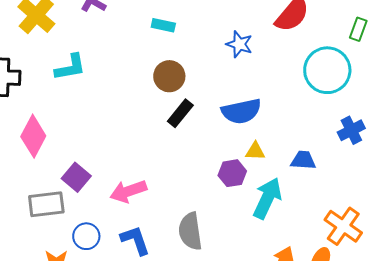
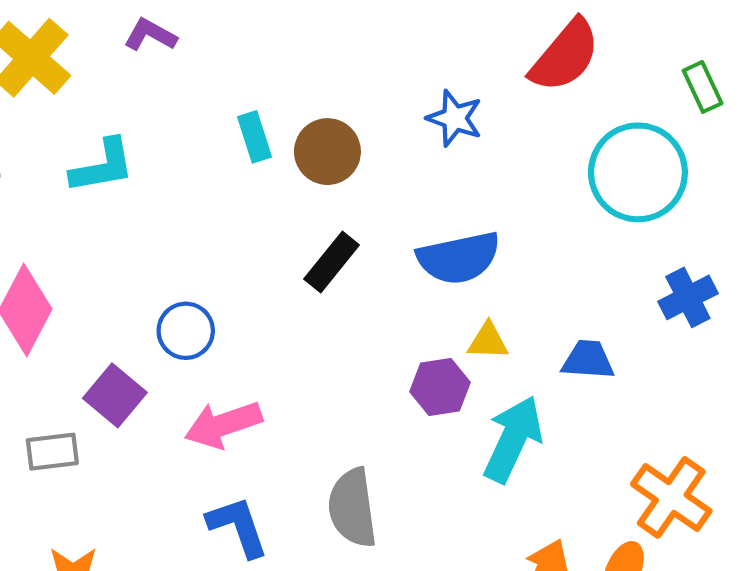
cyan rectangle: (163, 25) -> (255, 137), moved, turned 60
green rectangle: (358, 29) -> (703, 87), turned -45
brown circle: (169, 76) -> (327, 152), moved
gray rectangle: (46, 204) -> (52, 452), size x0.7
blue circle: (86, 236) -> (186, 331), moved

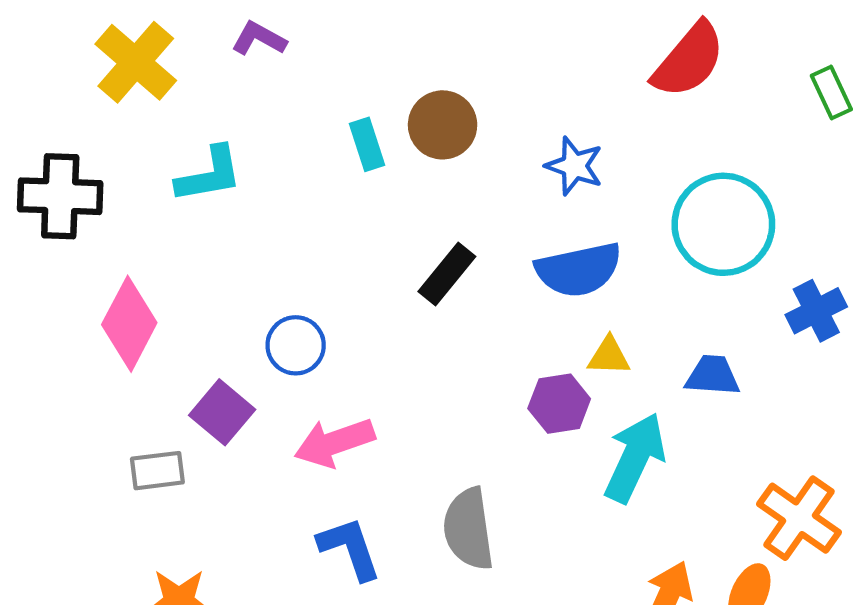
blue star: (455, 118) -> (574, 166), moved
brown circle: (327, 152) -> (443, 125), moved
cyan circle: (638, 172) -> (723, 224), moved

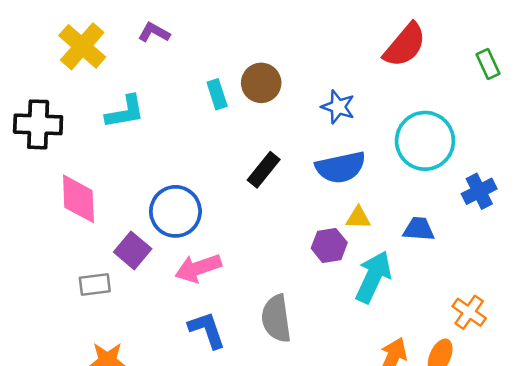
pink diamond: (129, 324) -> (78, 199), turned -30
blue circle: (296, 345) -> (175, 211), size x1.5
orange cross: (799, 518) -> (469, 312), size x0.7

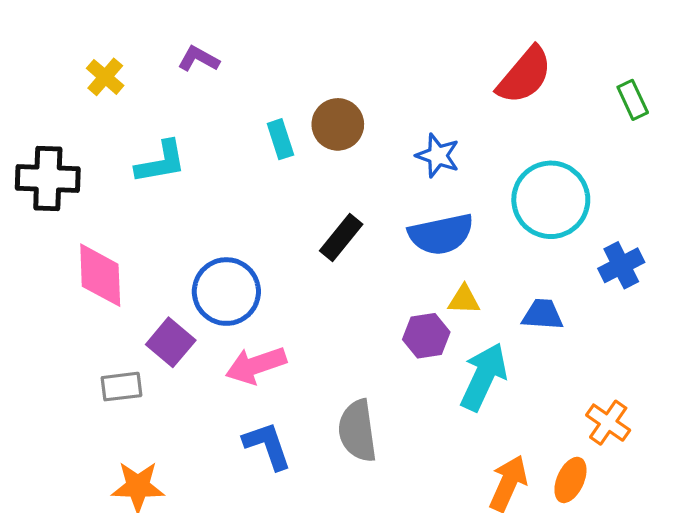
yellow cross: (82, 46) -> (105, 77), size x0.6

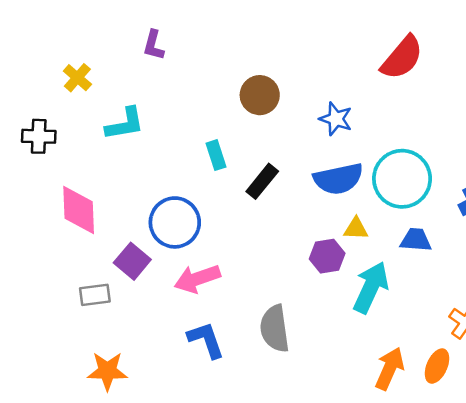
purple L-shape: (199, 59) -> (154, 45), turned -104
yellow cross: (105, 77) -> (77, 78), moved
cyan rectangle: (280, 139) -> (216, 155), moved
black cross: (48, 178) -> (39, 136), size x0.7
cyan circle: (551, 200) -> (402, 179), moved

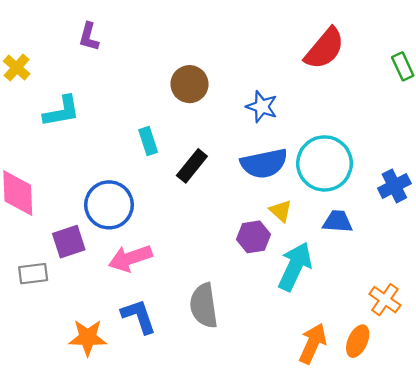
yellow triangle: (356, 229) -> (281, 211), turned 40
purple square: (132, 261) -> (69, 242), turned 32
orange star: (107, 371) -> (88, 338), moved

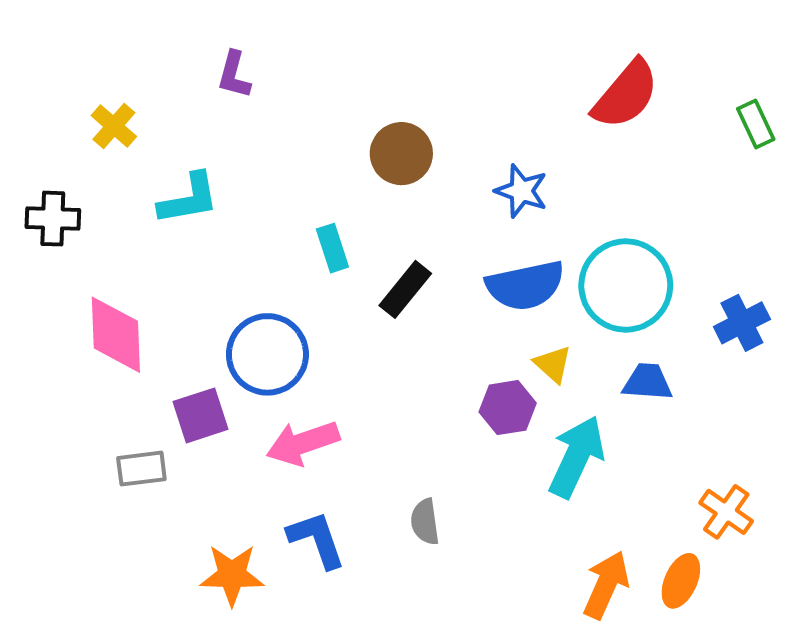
gray semicircle: (204, 306) -> (425, 522), size x0.6

